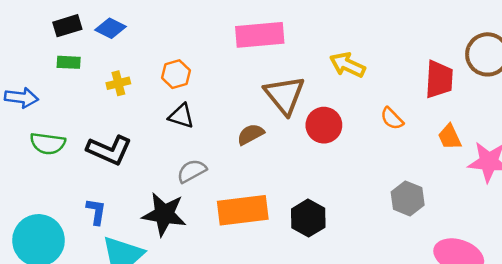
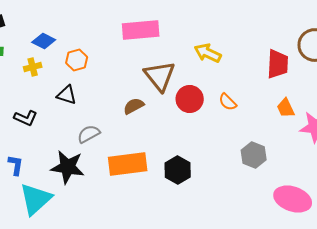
blue diamond: (111, 28) -> (44, 41), moved
black triangle: (181, 116) -> (67, 95), moved
orange semicircle: (392, 119) -> (228, 102), moved
black L-shape: (109, 150) -> (26, 118), size x0.7

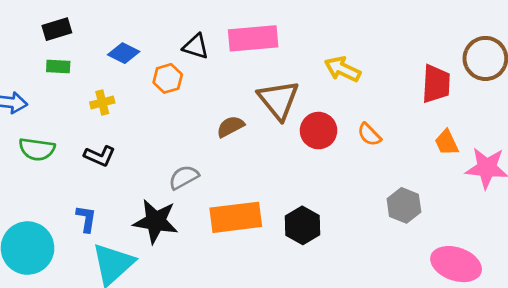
yellow cross: (33, 67) -> (102, 103), moved
black triangle: (67, 95) -> (196, 46), moved
brown semicircle: (134, 106) -> (230, 127), moved

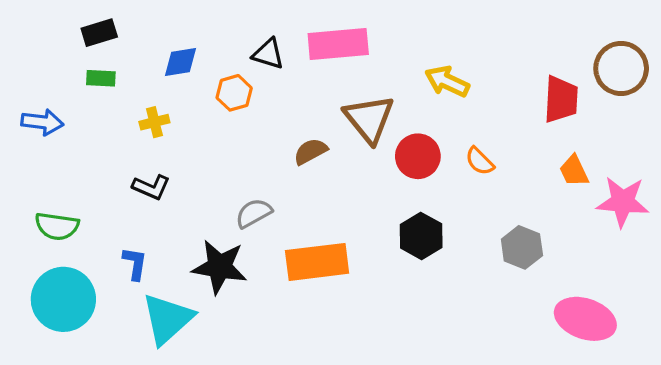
blue diamond: (124, 53) -> (180, 62), turned -36
green semicircle: (37, 149) -> (57, 226), moved
black hexagon: (303, 225) -> (421, 236), moved

